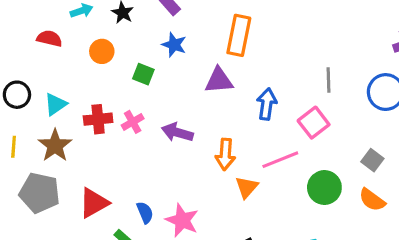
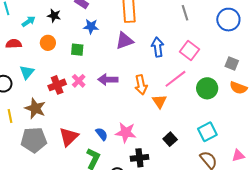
gray line: (328, 80) -> (185, 13), moved
cyan triangle: (55, 104) -> (27, 72), moved

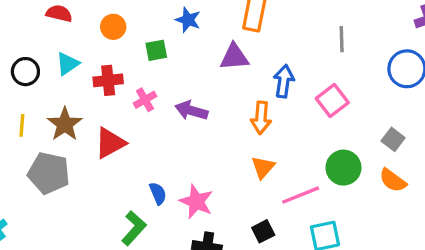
green square: (77, 50) -> (156, 50), turned -32
pink line: (175, 79) -> (301, 195), moved
red cross: (57, 85) -> (108, 80), moved
orange arrow: (141, 85) -> (261, 118), moved
red triangle: (69, 137) -> (110, 143), moved

